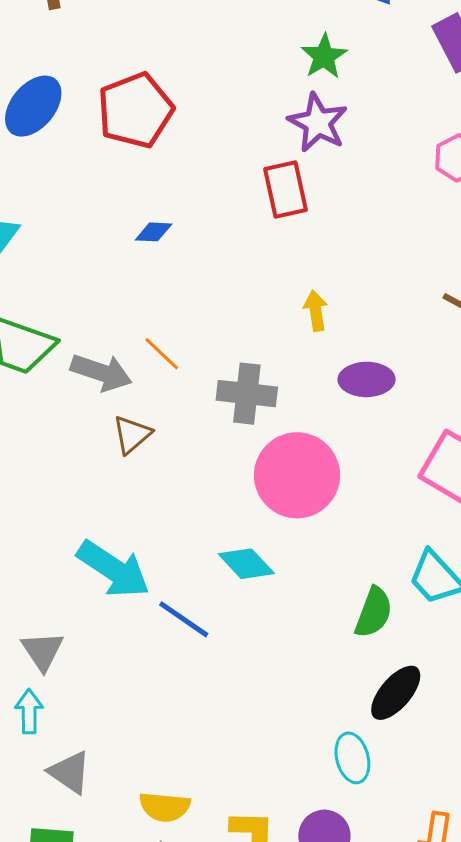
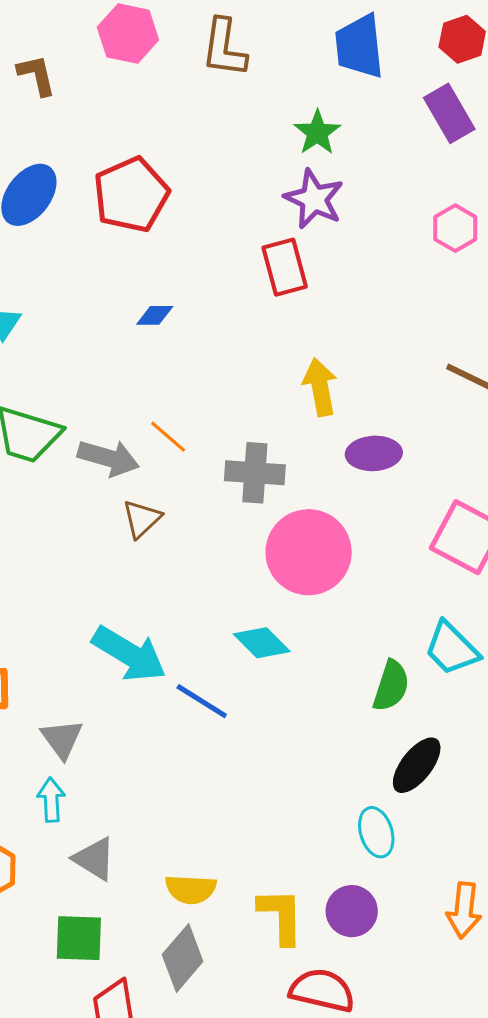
yellow arrow: (316, 311) -> (320, 387), size x1.4

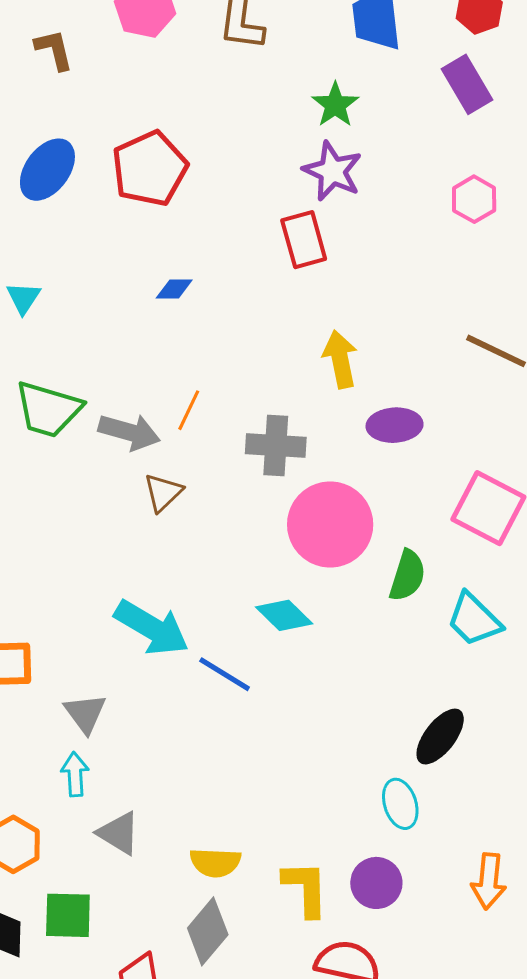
orange line: (168, 437) -> (189, 410), turned 75
green semicircle: (391, 686) -> (407, 576), moved
green square: (79, 938) -> (68, 915), moved

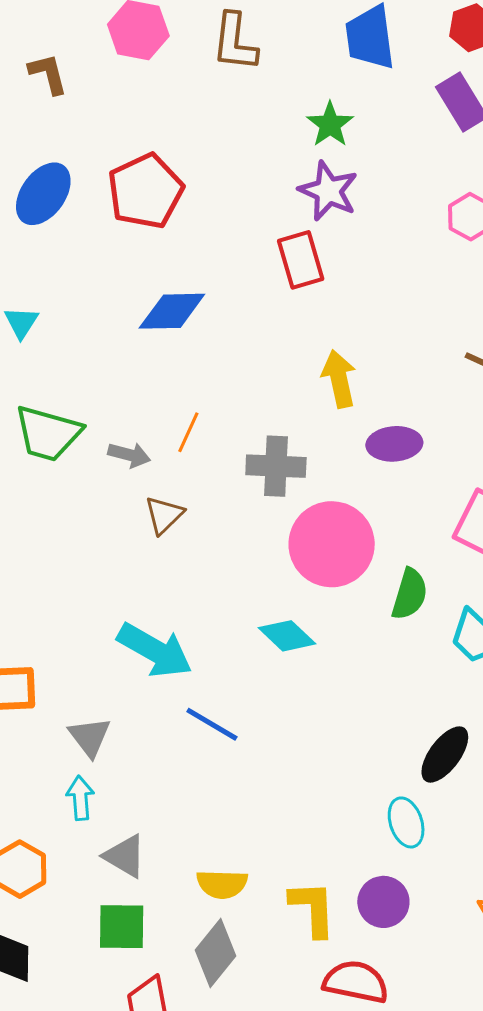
blue diamond: (174, 289) -> (172, 311), size x1.8
gray arrow: (129, 432) -> (129, 455), size x0.7
blue line: (225, 674) -> (212, 724), moved
green square: (68, 915) -> (122, 927), moved

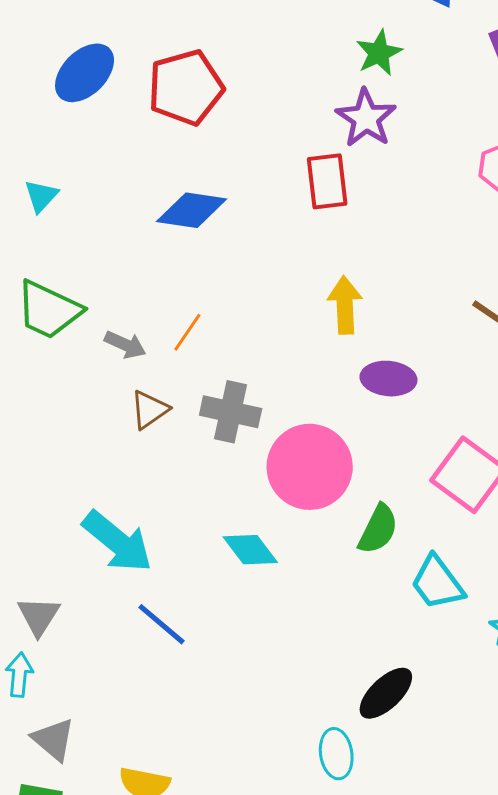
gray cross: (276, 466) -> (231, 412), moved

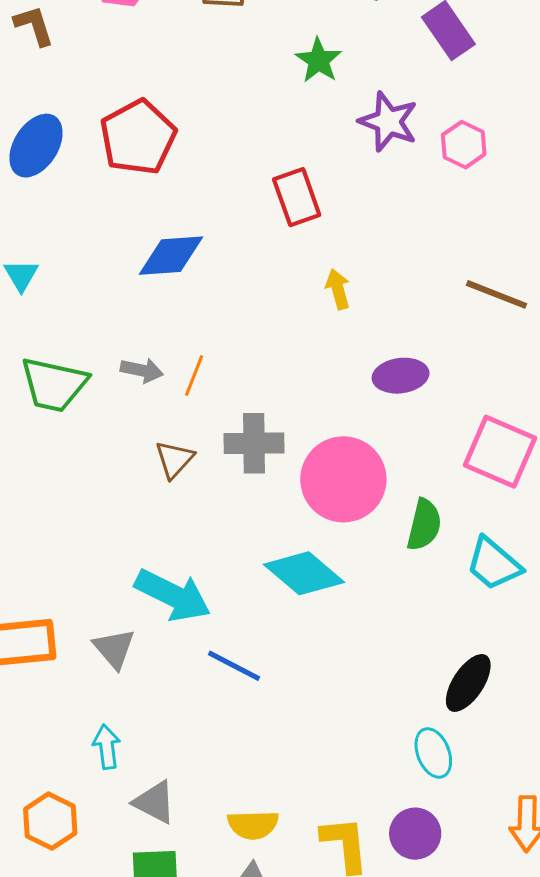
purple star: (366, 118) -> (388, 122), moved
yellow arrow: (345, 305) -> (338, 289), moved, size x0.7
gray arrow: (125, 345) -> (142, 370), moved
cyan diamond: (250, 550) -> (304, 573), size x1.4
gray triangle: (39, 616) -> (114, 649), moved

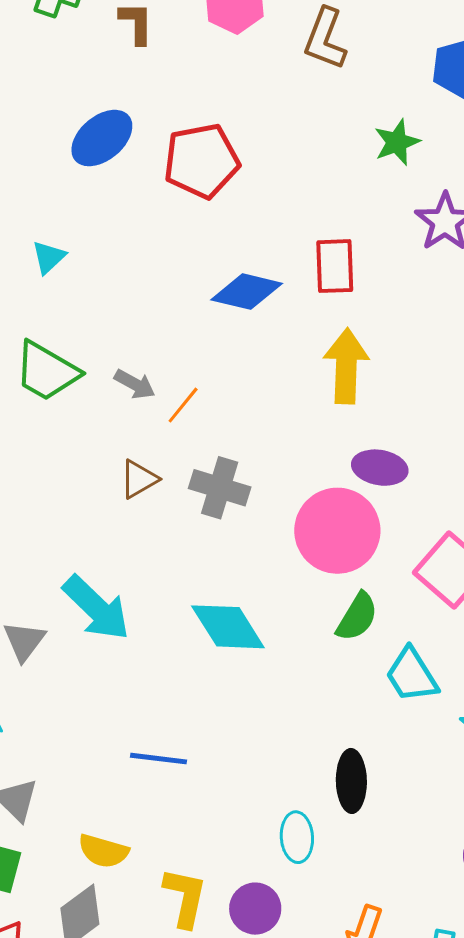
blue diamond: (171, 256) -> (247, 292), moved
yellow arrow: (338, 289) -> (346, 366), size x1.8
pink circle: (343, 479) -> (337, 531), moved
blue line: (234, 666) -> (159, 759), moved, turned -38
black ellipse: (468, 683) -> (351, 781), turned -52

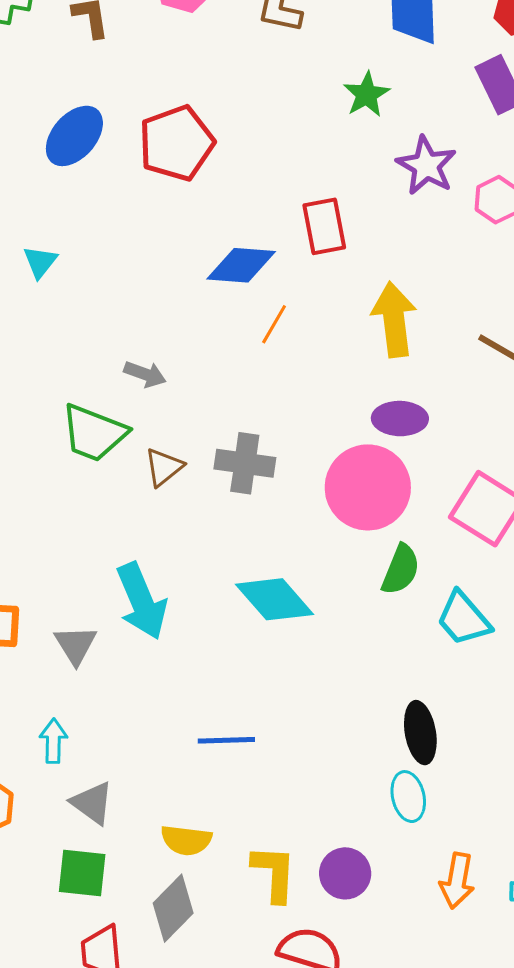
yellow arrow: (346, 366) -> (394, 320), moved
green trapezoid: (47, 371) -> (94, 433), moved
orange line: (183, 405) -> (274, 324), moved
cyan arrow: (96, 608) -> (142, 601), turned 32
cyan ellipse: (297, 837) -> (408, 797), moved

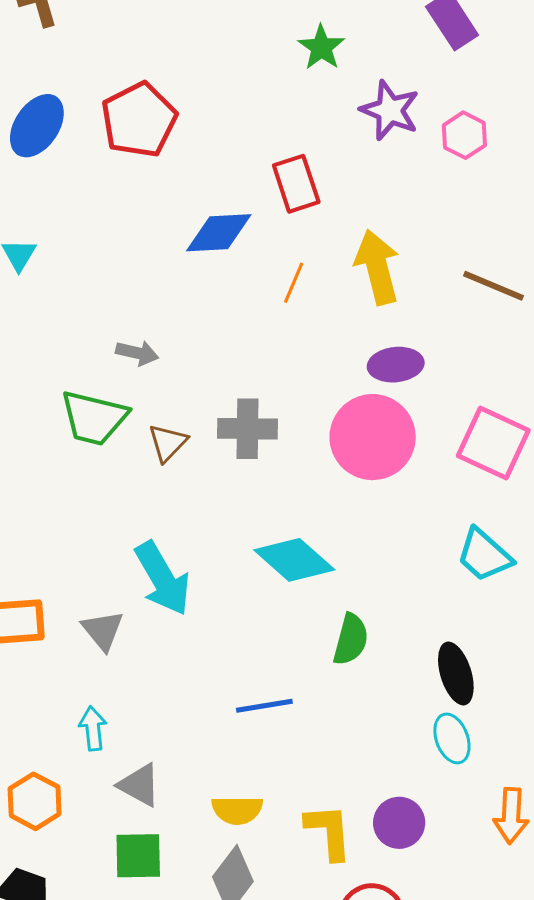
orange line: (274, 324) -> (294, 283), moved
green semicircle: (401, 570) -> (351, 639), moved

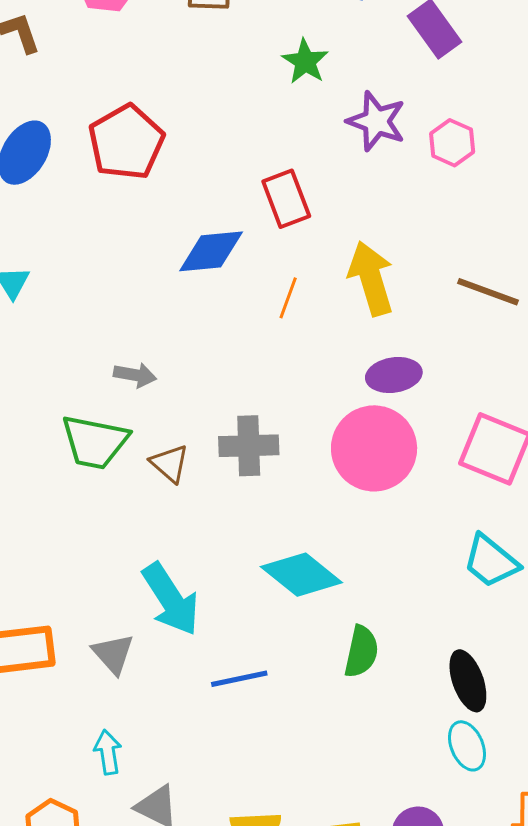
brown triangle: (168, 443) -> (170, 463), turned -30
blue line: (264, 706) -> (239, 679), moved

